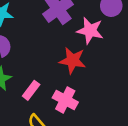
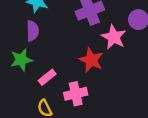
pink cross: (65, 100) -> (76, 94), turned 35

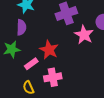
red star: (91, 60) -> (49, 50), moved

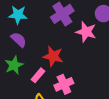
purple semicircle: (21, 27) -> (19, 40), turned -35

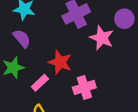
pink cross: (64, 84) -> (84, 87), moved

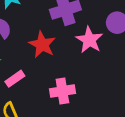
red star: (60, 62) -> (42, 45), moved

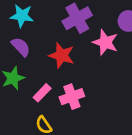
pink cross: (62, 91) -> (72, 97), moved

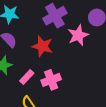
pink star: (105, 42) -> (78, 35), turned 30

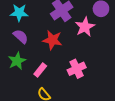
pink cross: (51, 80) -> (77, 69), moved

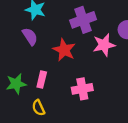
green star: (17, 61) -> (16, 84), moved
pink rectangle: (40, 70) -> (42, 80), turned -40

